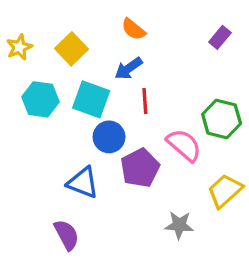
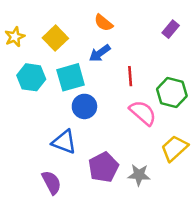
cyan square: (91, 99) -> (71, 77), turned -36
red line: (145, 101) -> (130, 76), moved
purple pentagon: (140, 168) -> (103, 167), moved

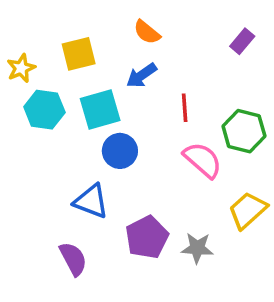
yellow star: (15, 37) -> (21, 68), moved
yellow square: (55, 38) -> (79, 54), turned 30

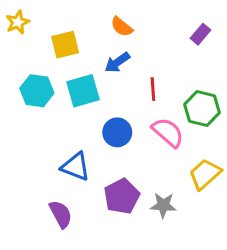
yellow star: (21, 68) -> (18, 22), moved
blue circle: (120, 151) -> (117, 132), moved

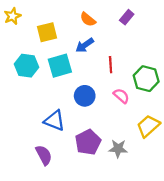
purple rectangle: (201, 34) -> (127, 17), moved
pink semicircle: (168, 132) -> (121, 96), size x0.7

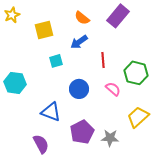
purple rectangle: (127, 17) -> (118, 16), size x1.6
cyan hexagon: (27, 66) -> (15, 83), moved
cyan square: (60, 66) -> (56, 61), size x0.6

